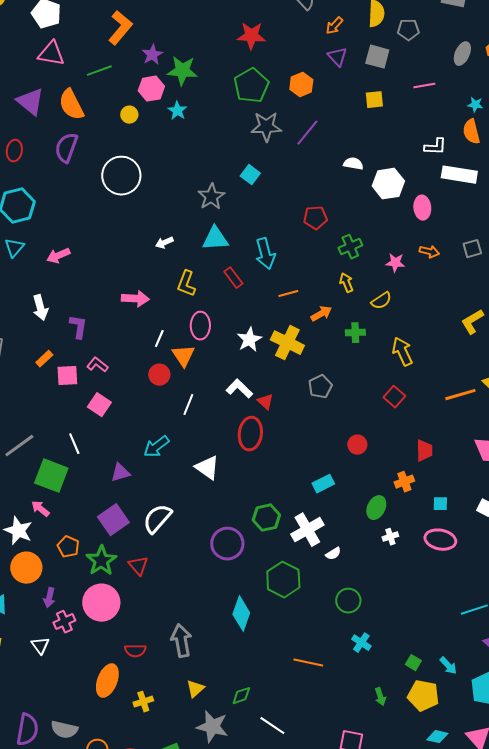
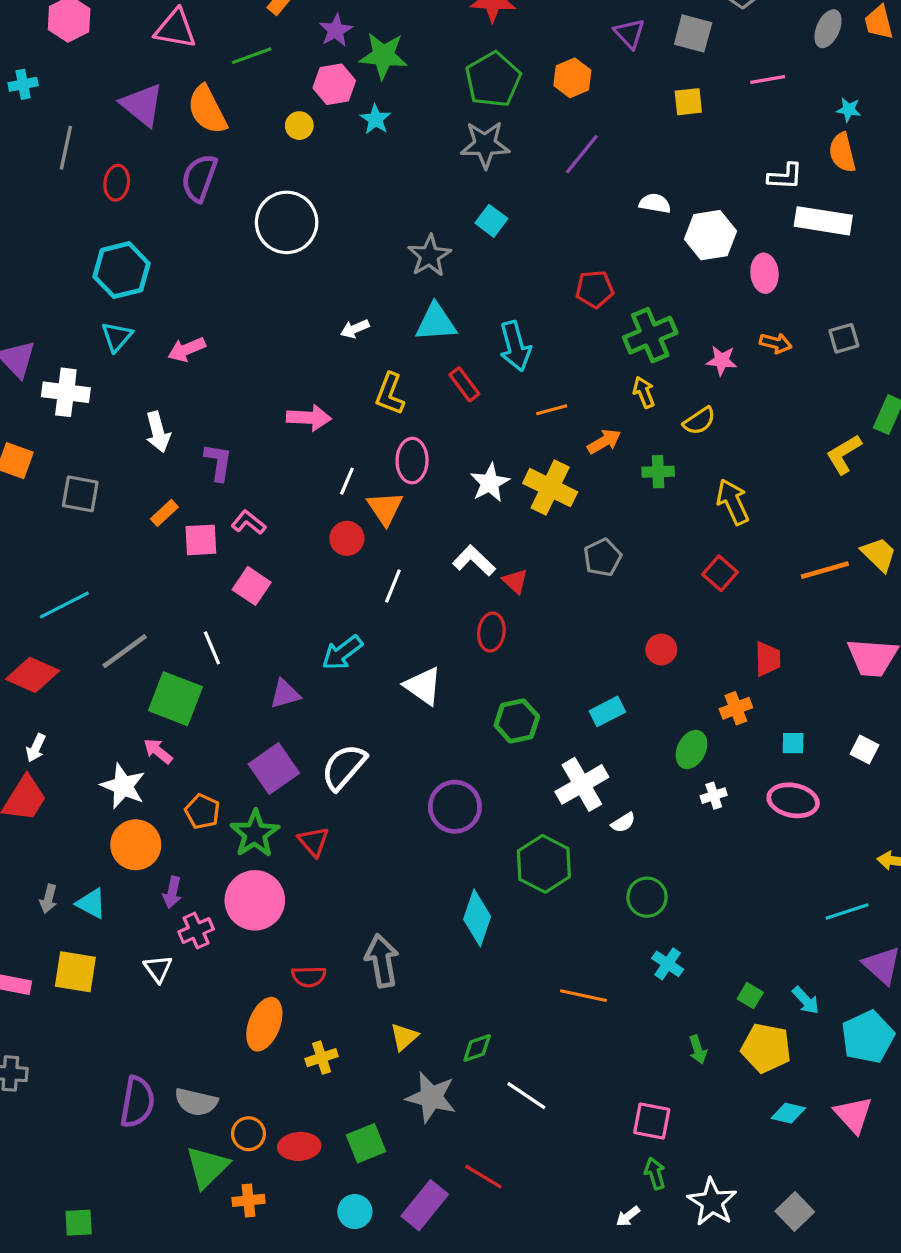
gray star: (266, 127) -> (485, 145), moved
green cross: (350, 247) -> (650, 335), size x1.4
red ellipse: (250, 434) -> (491, 632), size x0.7
green hexagon: (266, 518) -> (517, 721), moved

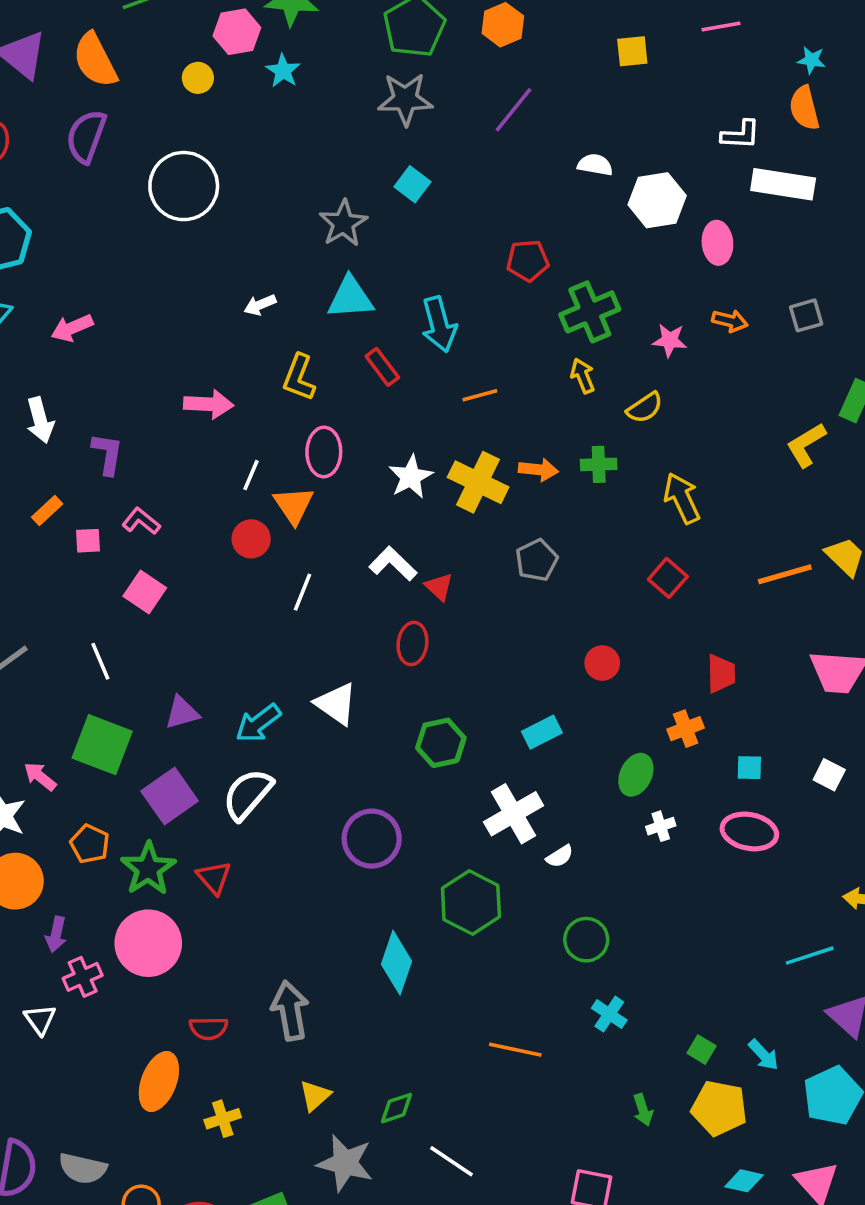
orange arrow: (604, 442) -> (538, 470), moved, turned 36
pink square: (201, 540) -> (88, 541), size x0.7
cyan arrow: (342, 653) -> (258, 723), moved
green square: (175, 699) -> (102, 745), moved

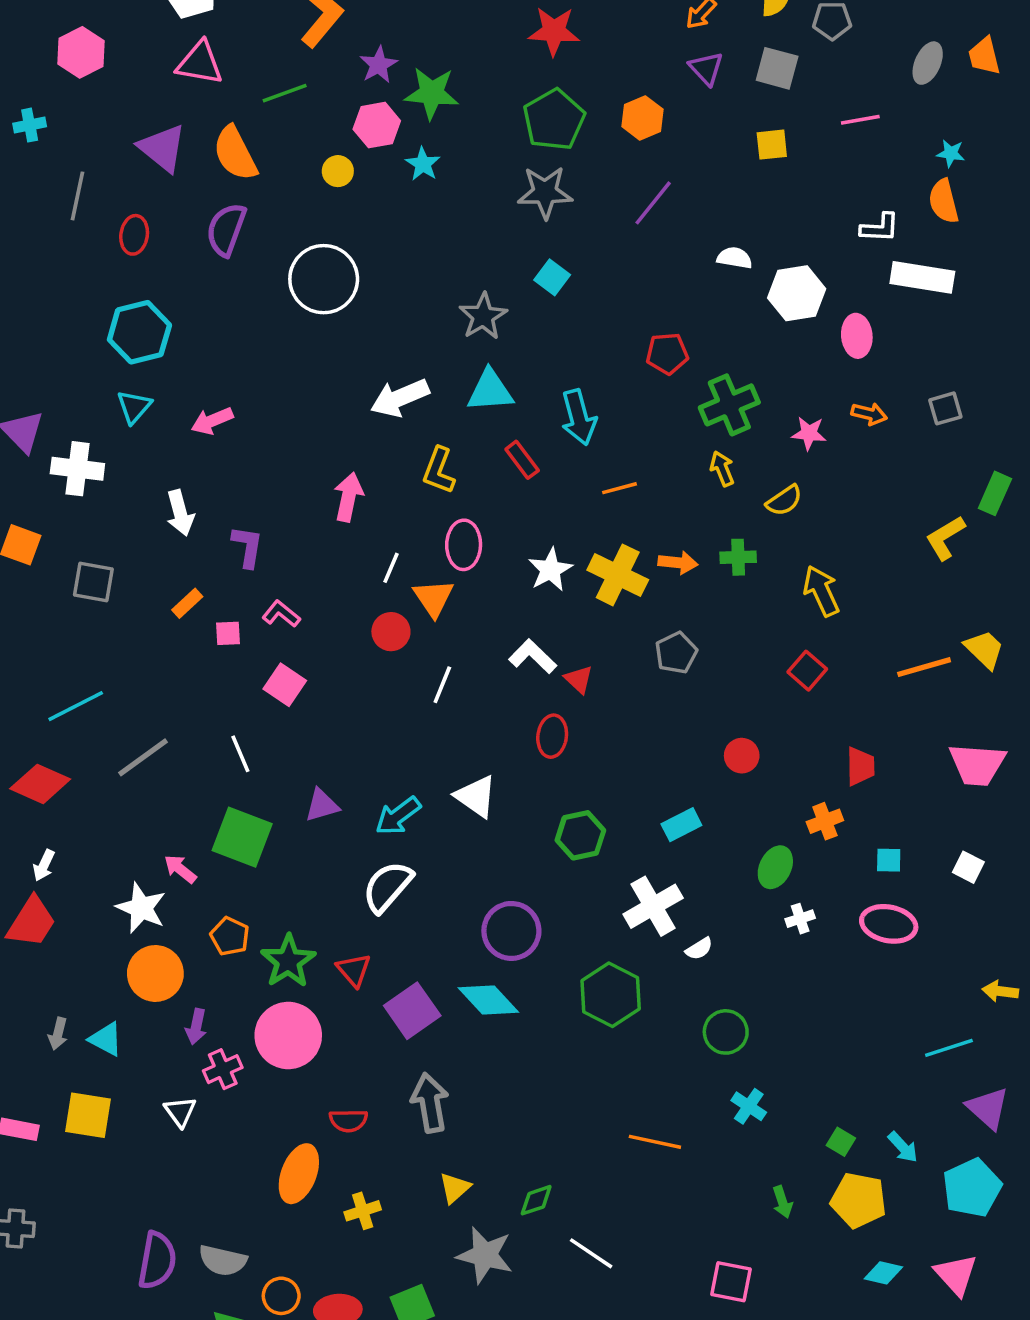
white arrow: (260, 305) -> (400, 398), size x1.8
pink arrow: (209, 404) -> (348, 497), turned -81
purple square: (170, 796) -> (412, 1011), moved
cyan diamond: (397, 963) -> (488, 1000), moved, turned -62

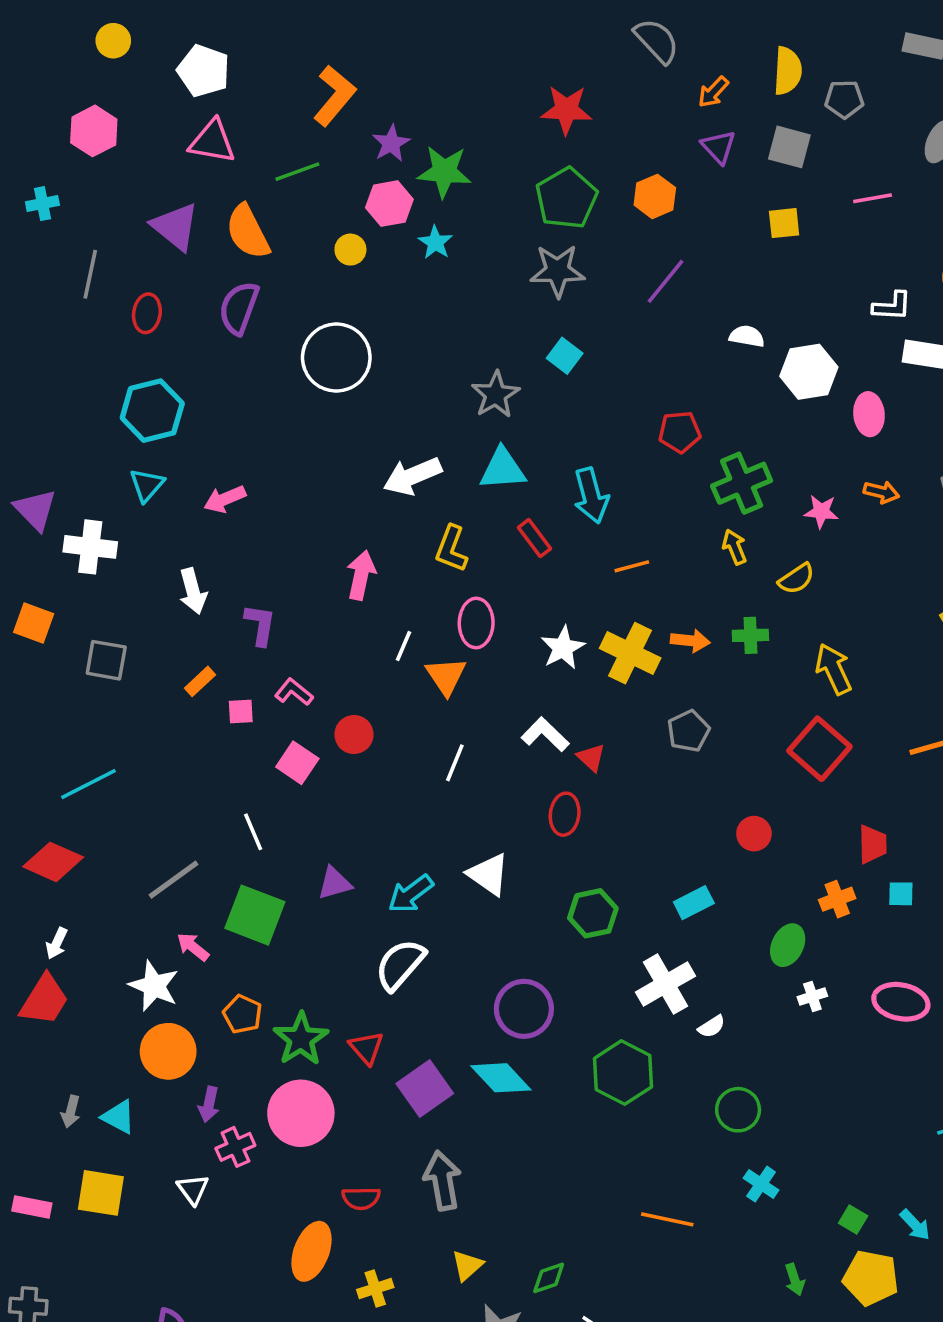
red circle: (391, 632) -> (354, 735), moved
red square: (807, 671) -> (819, 749), size x1.6
gray line: (143, 757) -> (173, 880), moved
cyan square: (889, 860) -> (901, 894), moved

